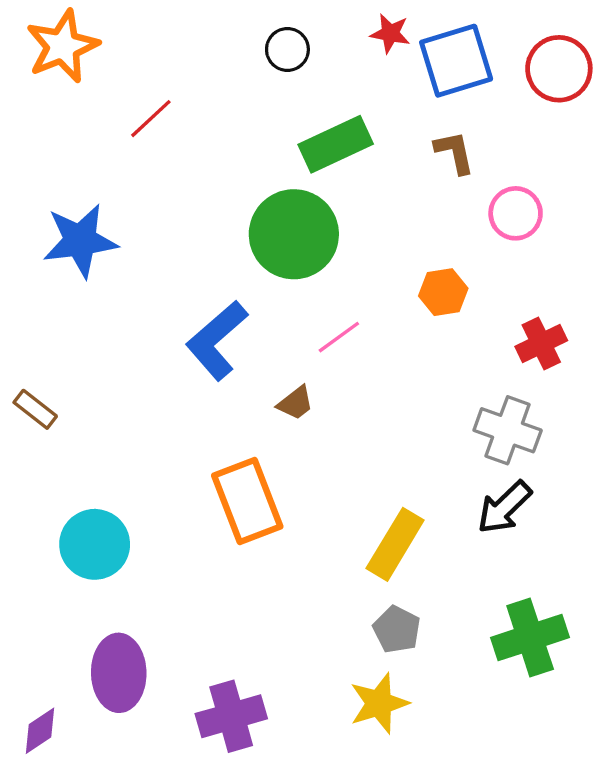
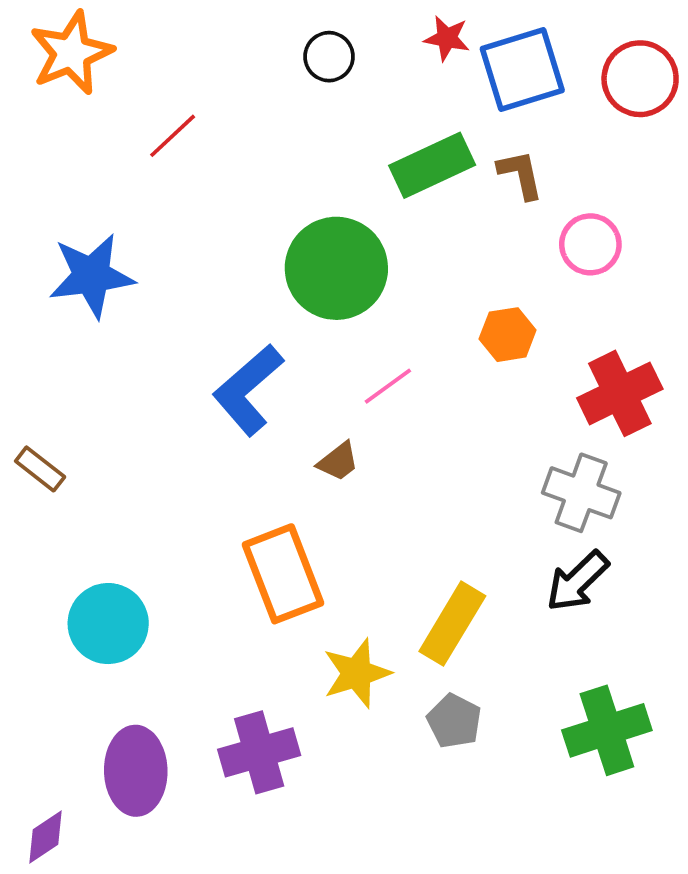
green rectangle: (336, 144) -> (432, 165), moved
red cross: (541, 343) -> (620, 393), size x1.4
yellow star: (379, 703) -> (357, 673), moved
purple cross: (231, 716) -> (259, 752), moved

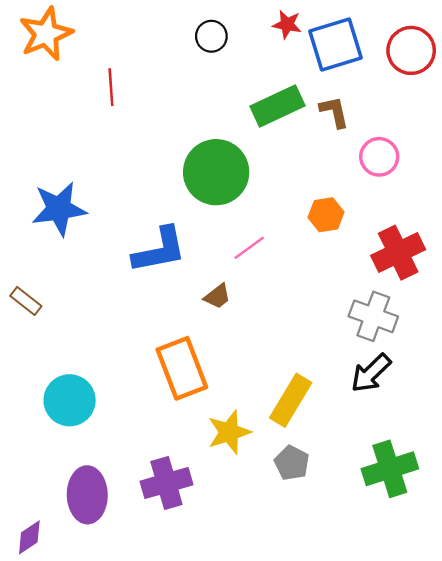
red line: (173, 136) -> (111, 87), turned -51
blue star: (92, 276) -> (59, 209), moved
blue L-shape: (248, 390) -> (159, 250), turned -150

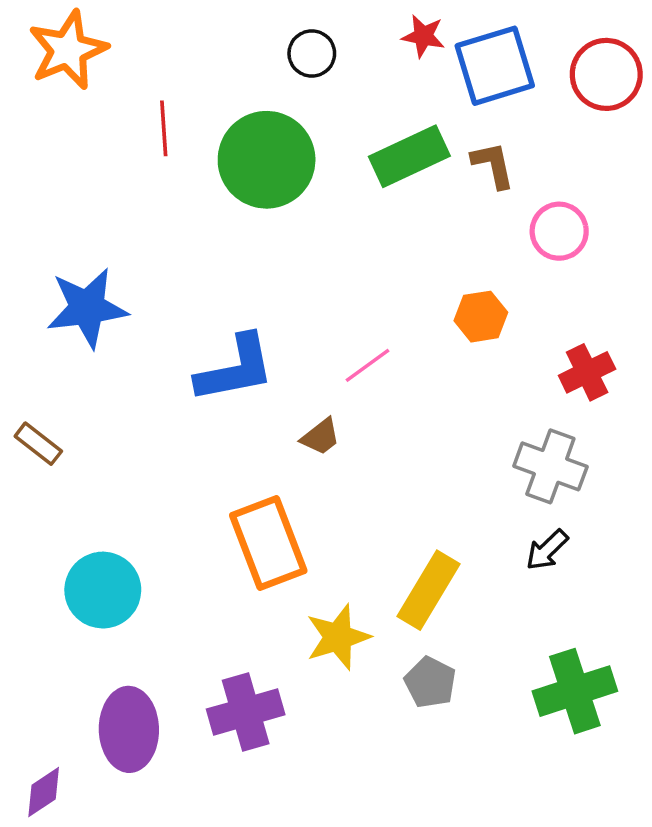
green circle: (216, 172) -> (267, 160), moved
red cross: (398, 253) -> (587, 372), size x0.7
black arrow: (371, 373) -> (547, 550), size x0.7

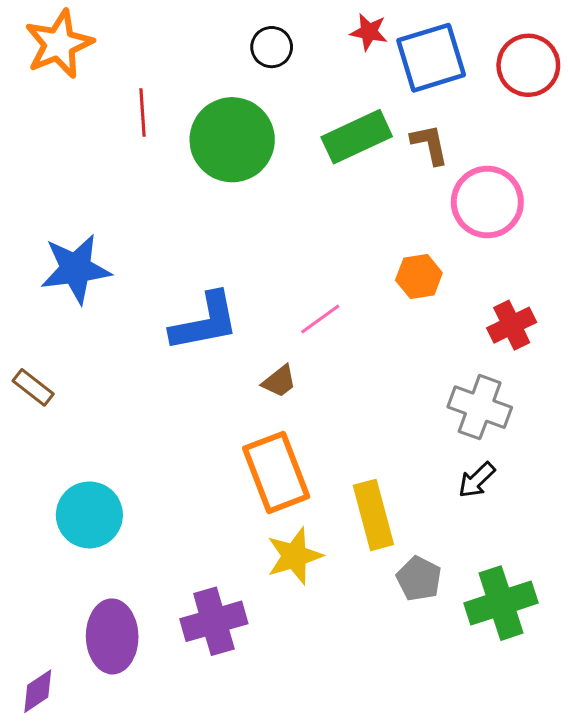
pink circle: (559, 231) -> (487, 202), size x1.4
orange rectangle: (268, 543) -> (276, 472), moved
yellow rectangle: (429, 590) -> (373, 515), turned -46
gray pentagon: (430, 682) -> (419, 579), moved

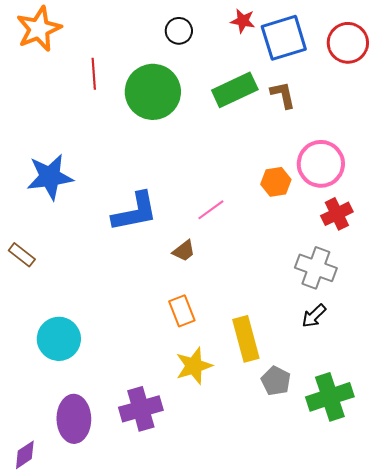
pink circle: (487, 202) -> (321, 164), moved
orange rectangle: (276, 472) -> (182, 311), size x0.6

